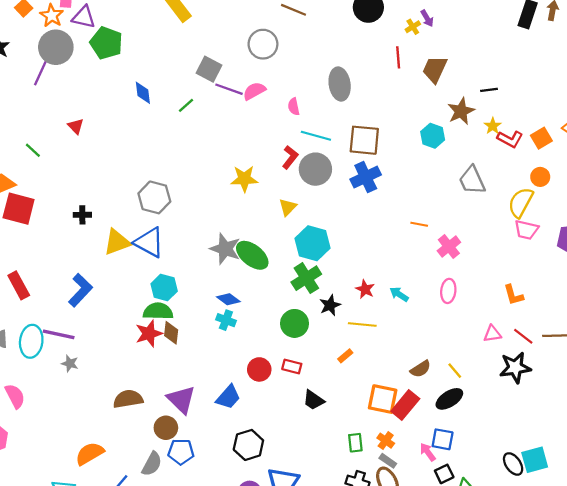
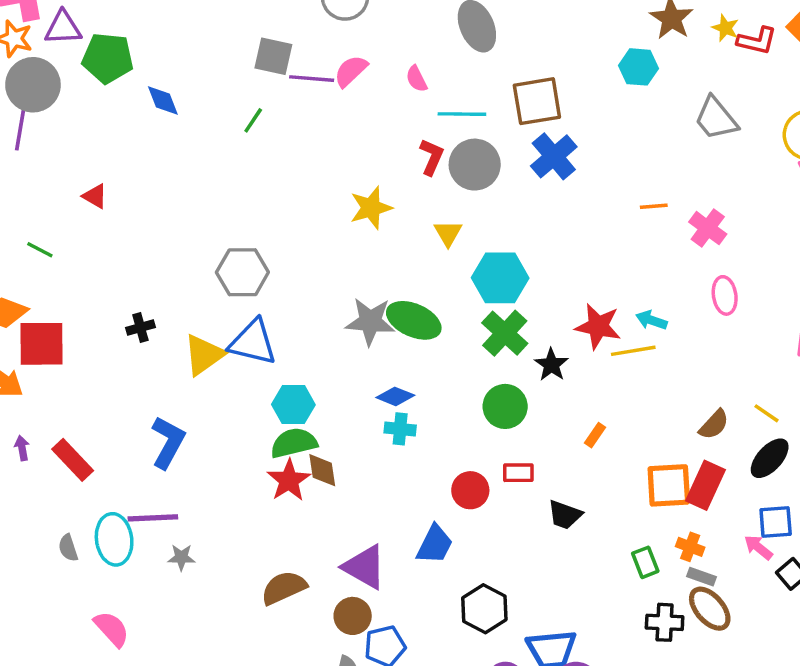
blue diamond: (143, 93) -> (163, 101), moved
red star: (365, 289) -> (598, 326), size x1.5
yellow line: (362, 324) -> (633, 351), moved

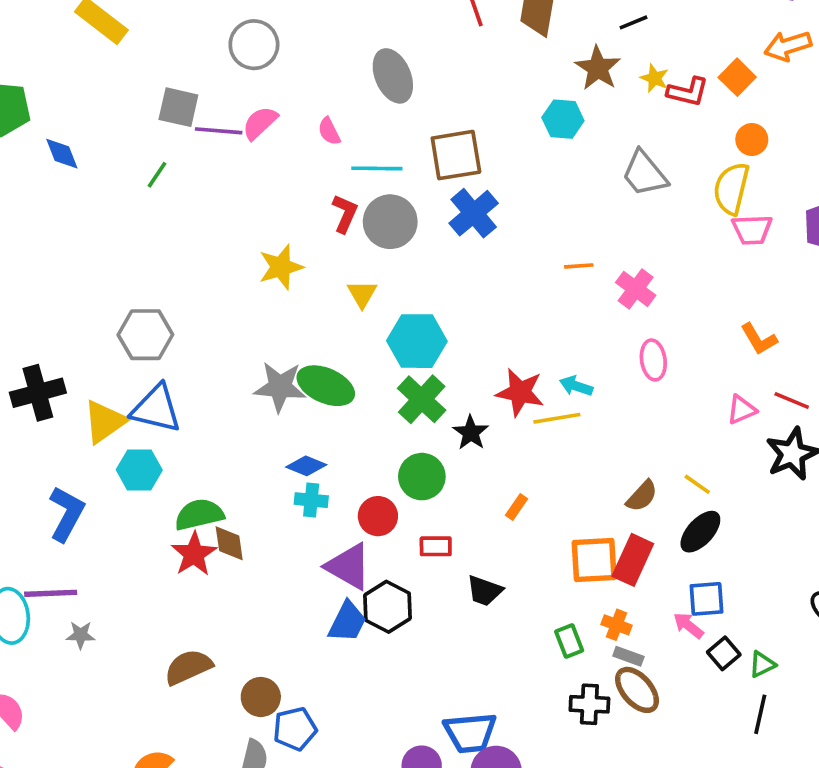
black cross: (140, 327) -> (38, 393), size x1.8
cyan hexagon: (293, 405) -> (139, 470), moved
red circle: (470, 490) -> (378, 516), moved
purple triangle: (365, 567) -> (348, 566), moved
black hexagon: (484, 609) -> (387, 607), moved

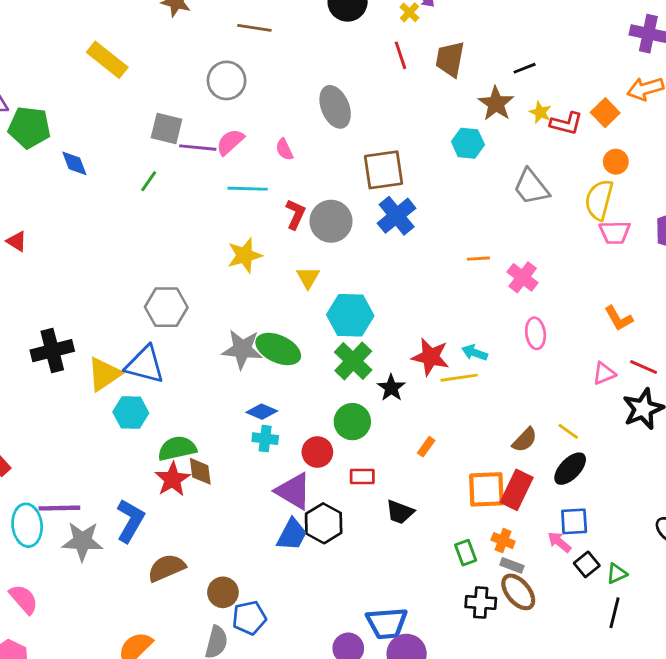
cyan line: (377, 168) -> (248, 189), moved
gray hexagon: (145, 335) -> (166, 307), moved
blue L-shape: (67, 514) -> (130, 521), moved
gray star: (81, 635) -> (82, 541), size x1.8

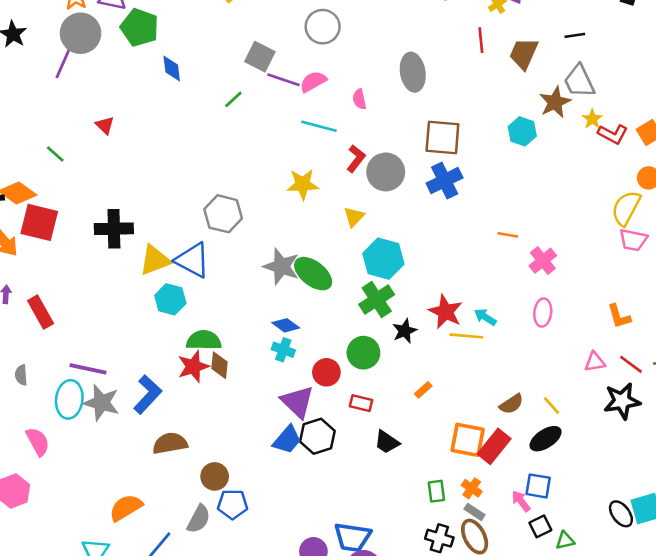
black line: (525, 68) -> (575, 35), moved
gray trapezoid: (531, 187) -> (579, 81), moved
cyan ellipse: (27, 525) -> (69, 399), moved

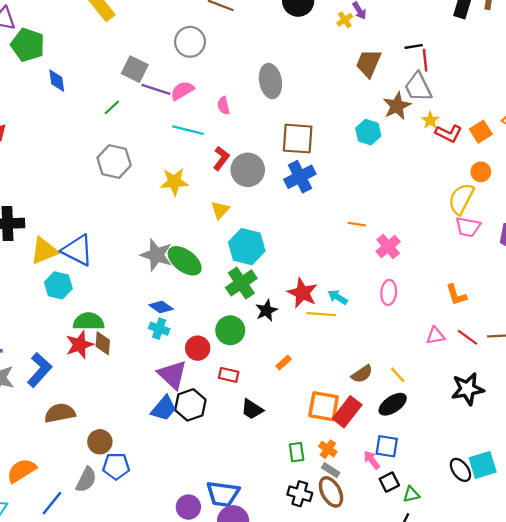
red line: (481, 40) -> (425, 60), moved
gray hexagon: (223, 214) -> (114, 162), moved
black star: (622, 401) -> (468, 389), moved

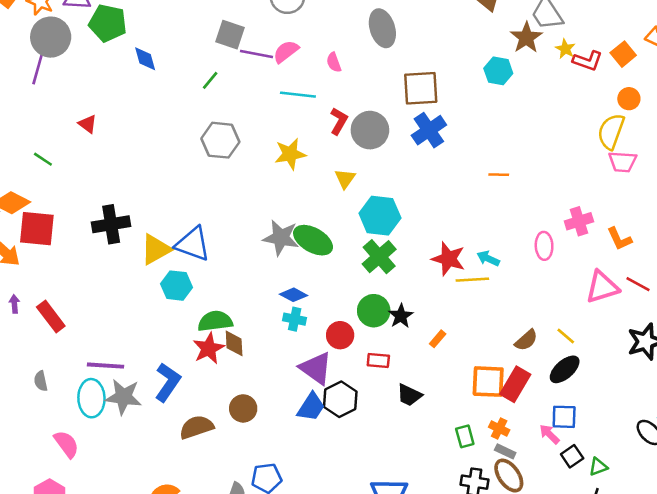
pink cross: (388, 246) -> (579, 221), moved, turned 30
black star: (266, 310) -> (401, 316), moved
pink triangle: (435, 336) -> (602, 287), size x1.6
brown circle: (100, 442) -> (243, 408), moved

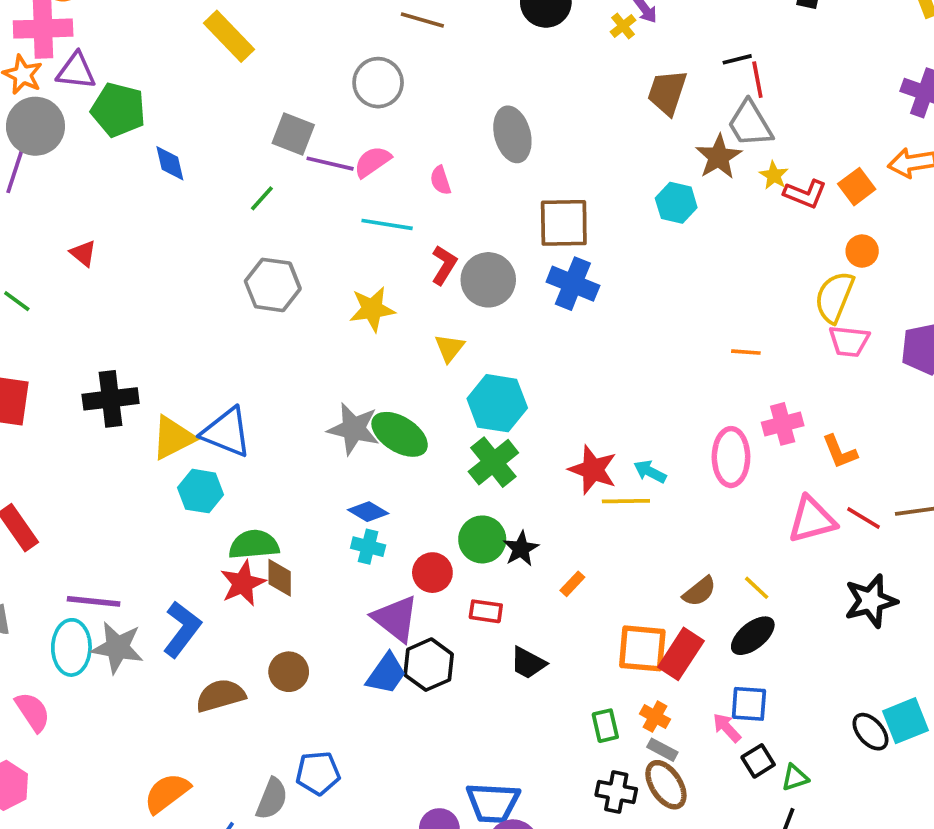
blue cross: (429, 130) -> (573, 284), turned -36
orange line: (499, 175) -> (746, 352), moved
pink ellipse: (544, 246) -> (731, 457), size x1.4

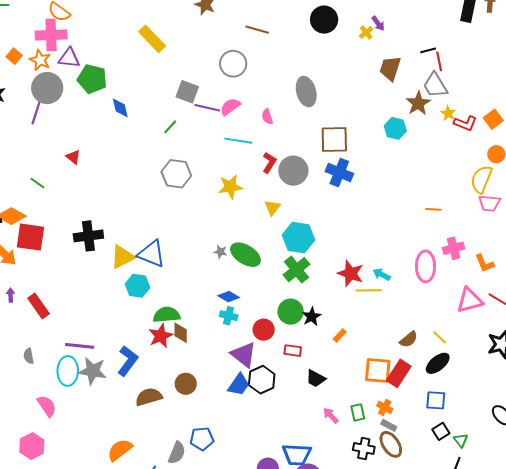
gray star: (354, 429) -> (220, 252), size x0.5
pink arrow: (727, 728) -> (331, 416), moved
green triangle: (795, 778) -> (461, 440), turned -49

